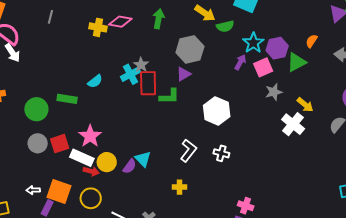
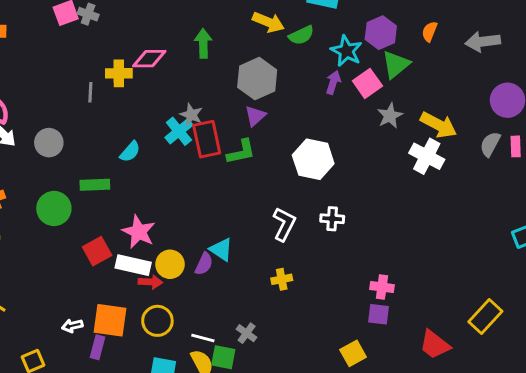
gray line: (50, 17) -> (90, 92), moved
purple hexagon: (277, 48) -> (381, 33), moved
green triangle: (296, 62) -> (396, 64), moved
yellow arrow: (305, 105) -> (439, 125), size x1.4
gray circle: (38, 143) -> (49, 143), moved

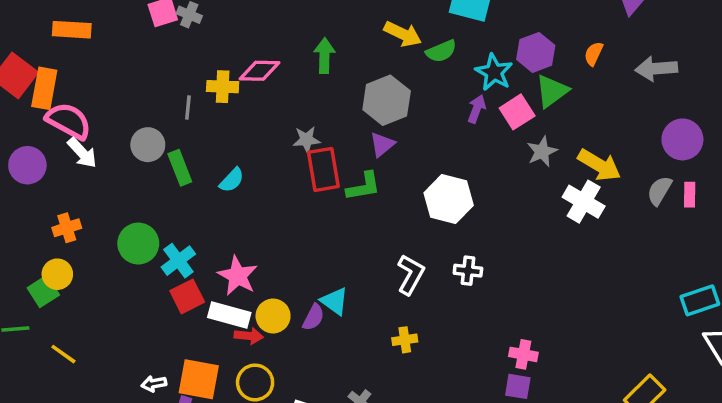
gray star: (191, 115) -> (306, 140), turned -30
cyan cross: (179, 131) -> (178, 261), moved
gray circle: (49, 143) -> (148, 145), moved
green rectangle: (95, 185) -> (180, 168), moved, turned 68

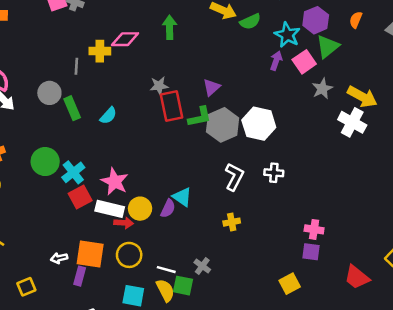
gray hexagon: (387, 100) -> (223, 125), moved

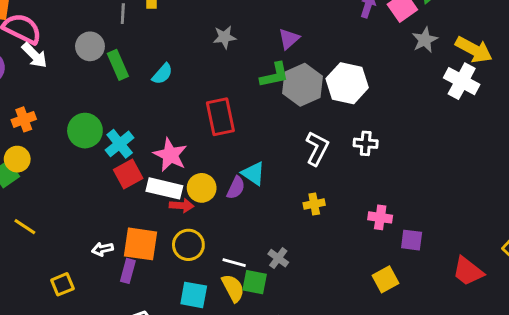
red rectangle: (171, 106) -> (220, 117), moved
pink cross: (314, 229) -> (380, 217), moved

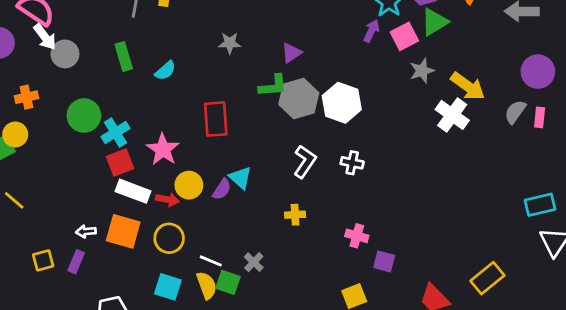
gray circle: (90, 46) -> (65, 54), moved
white rectangle: (164, 188) -> (133, 191), moved
purple rectangle: (128, 271) -> (76, 262), moved

